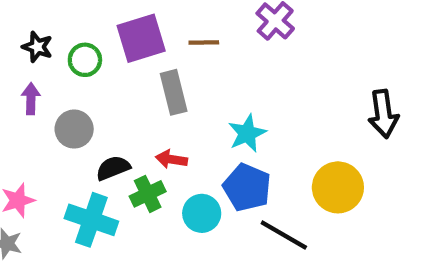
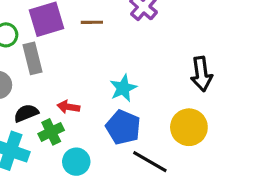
gray rectangle: (174, 92) -> (32, 58), moved
black arrow: (383, 114) -> (201, 74), moved
cyan circle: (202, 213) -> (76, 162), moved

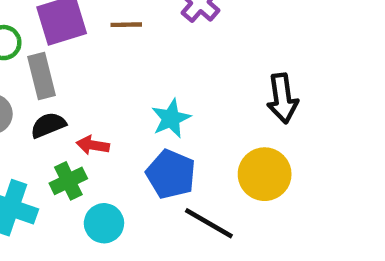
black semicircle: (26, 113) -> (48, 125), moved

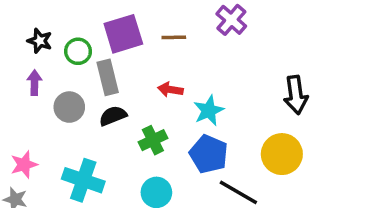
red arrow: (93, 145) -> (170, 90), moved
green cross: (68, 181) -> (153, 140), moved

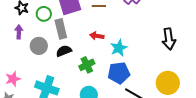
blue pentagon: (209, 154) -> (119, 73), turned -30
yellow circle: (282, 154) -> (168, 83), moved

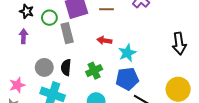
gray circle: (39, 46) -> (44, 67), moved
black semicircle: (64, 51) -> (66, 67), moved, turned -63

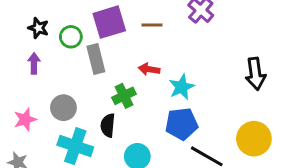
black semicircle: (66, 67) -> (108, 125), moved
green cross: (94, 71) -> (124, 96), moved
pink star: (17, 85) -> (25, 119), moved

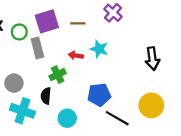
cyan star: (182, 87) -> (99, 49), moved, turned -30

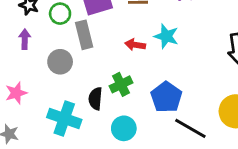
green cross: (58, 75) -> (121, 84), moved
gray circle: (14, 83) -> (60, 62), moved
blue pentagon: (99, 95) -> (166, 97), turned -30

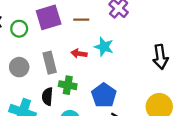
gray rectangle: (84, 35) -> (50, 63), moved
green cross: (121, 84) -> (68, 85), turned 36

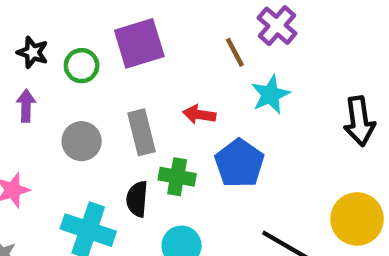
brown line: (81, 20) -> (235, 52), moved, turned 63
cyan star: (104, 47) -> (270, 95), moved, turned 30
blue pentagon: (104, 95) -> (239, 163), moved

